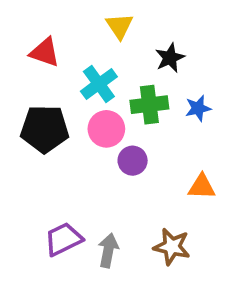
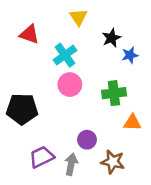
green cross: (149, 105) -> (114, 93), moved
blue star: (198, 108) -> (130, 55), moved
black pentagon: (45, 129) -> (22, 109), moved
purple circle: (133, 161) -> (87, 140), moved

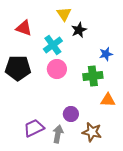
black star: (112, 38) -> (79, 30), moved
blue star: (130, 55) -> (106, 54), moved
black pentagon: (22, 109) -> (18, 68), moved

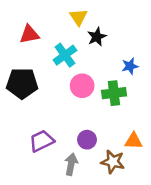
red triangle: (24, 28) -> (29, 34), turned -30
pink circle: (57, 69) -> (82, 86), moved
orange triangle: (108, 100) -> (134, 141), moved
purple trapezoid: (34, 128) -> (42, 141), moved

